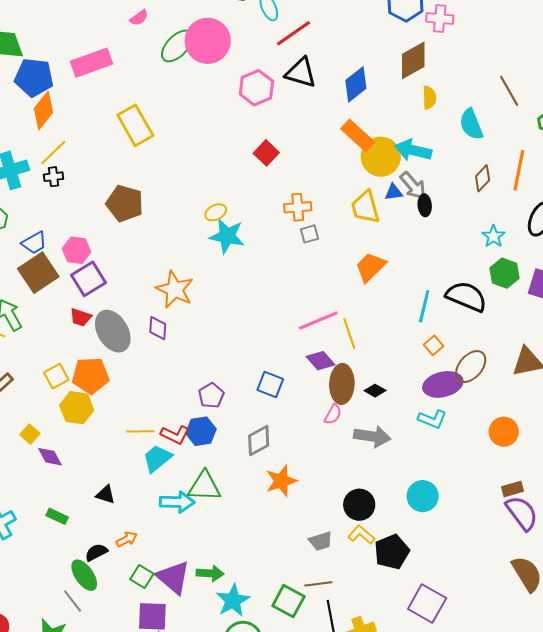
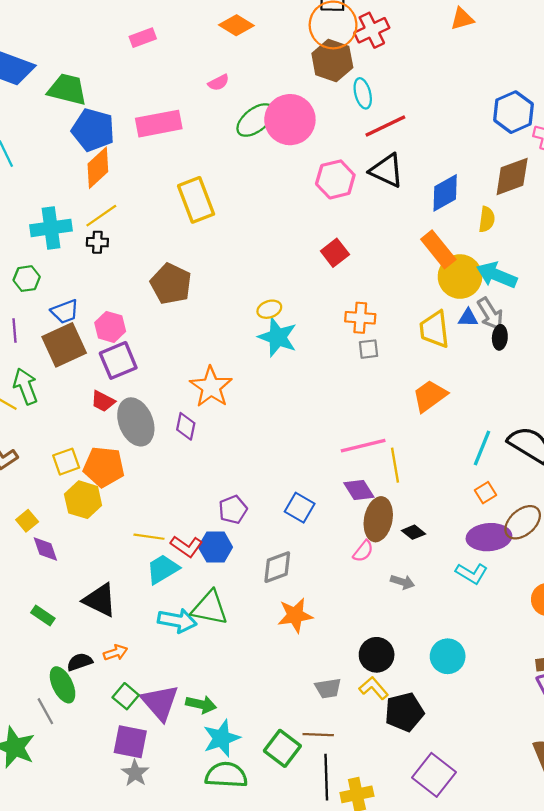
yellow semicircle: (429, 98) -> (487, 219), moved
gray arrow: (372, 436) -> (402, 582), size x0.6
black triangle: (106, 495) -> (100, 600), size x1.6

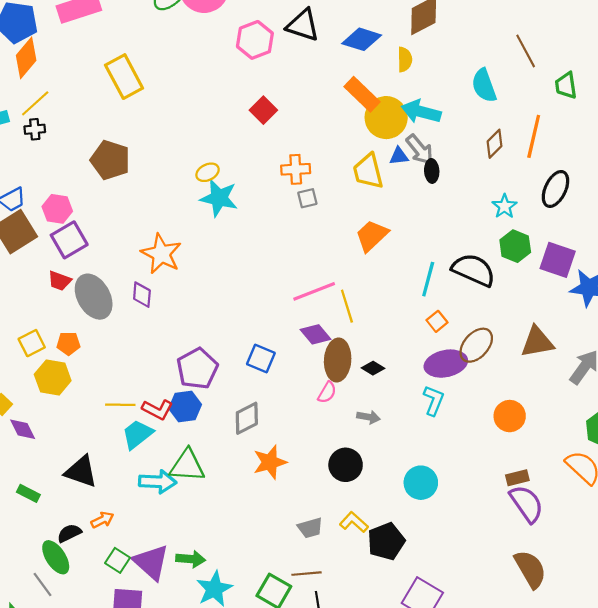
blue diamond: (445, 193) -> (362, 39), turned 54
orange pentagon: (104, 467) -> (68, 343), size x0.6
purple pentagon: (233, 510) -> (197, 369), size x1.5
cyan L-shape: (472, 573) -> (434, 400), turned -92
black circle: (377, 655) -> (346, 465), moved

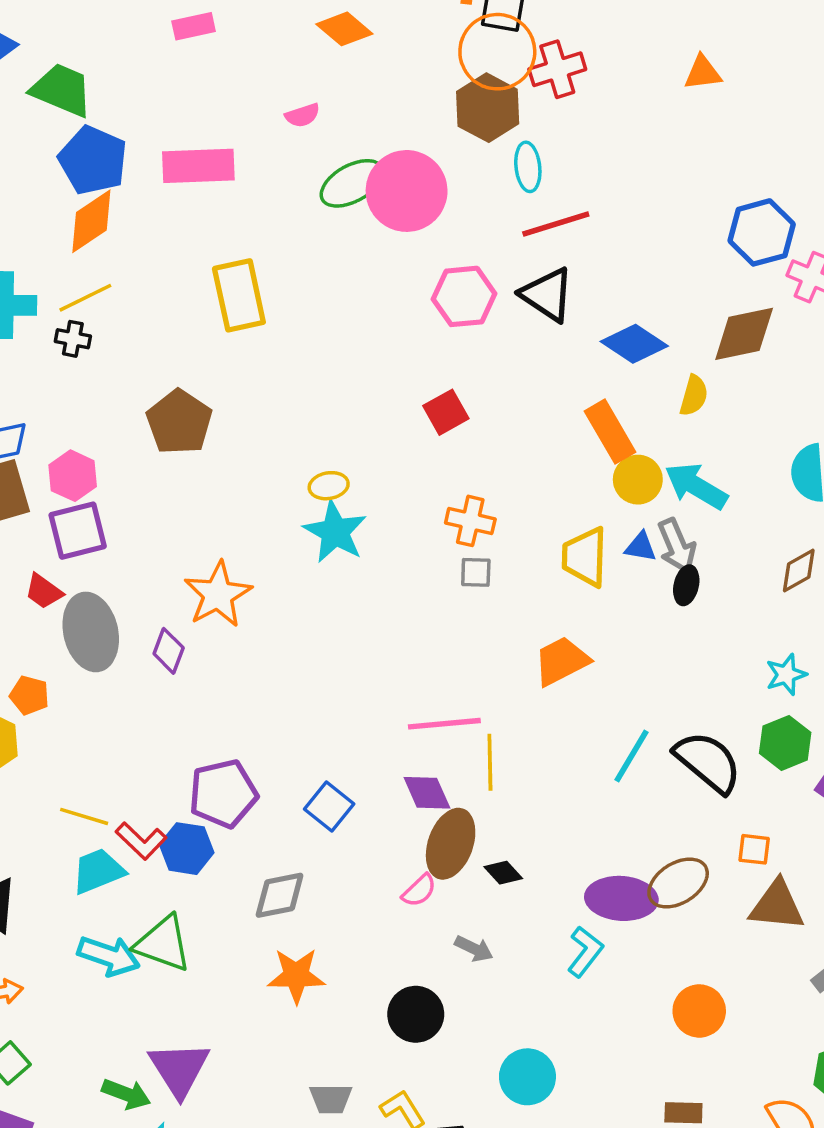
yellow circle: (386, 118) -> (638, 480), size x0.7
orange square: (437, 321) -> (754, 849), moved, turned 30
purple triangle: (151, 562) -> (179, 1069), moved

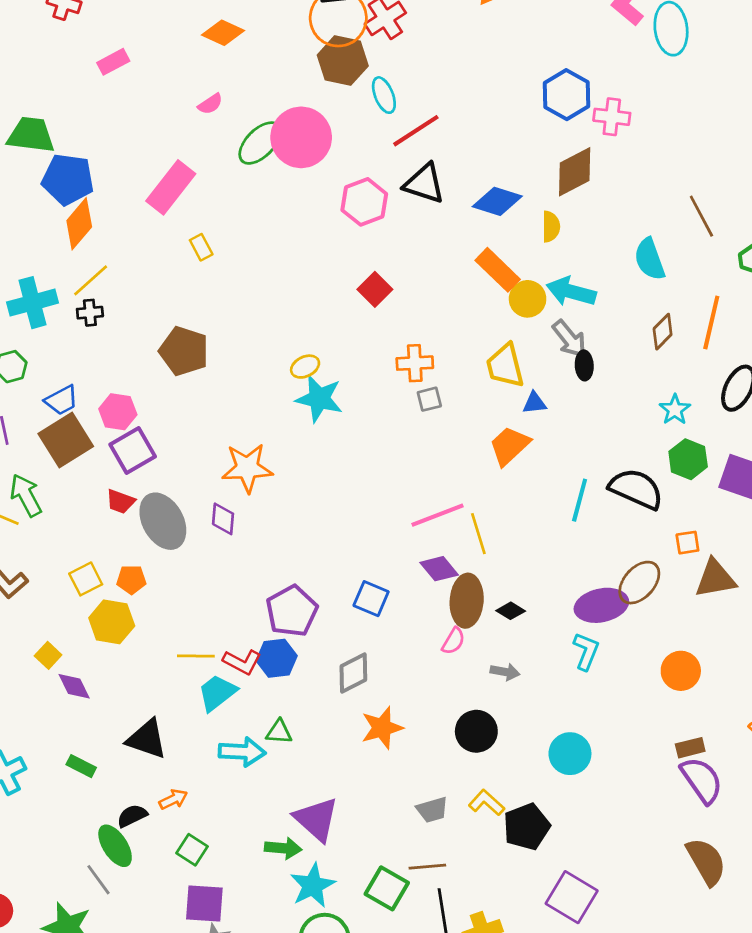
pink rectangle: (198, 166) -> (171, 187), moved, turned -34
yellow rectangle: (239, 295) -> (201, 247), size x0.5
blue triangle: (641, 547) -> (534, 403), moved
orange star: (218, 594) -> (247, 468), turned -30
green triangle: (163, 944) -> (279, 732), size x0.6

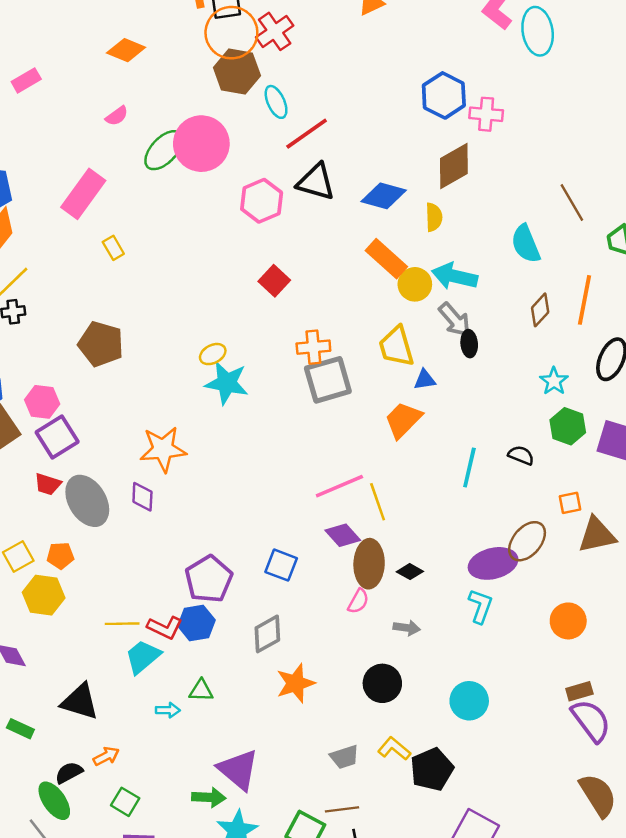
gray square: (429, 399) -> (328, 380), size x2.0
black semicircle: (636, 489) -> (521, 455), size x0.5
cyan arrow: (242, 752) -> (168, 710), size x0.6

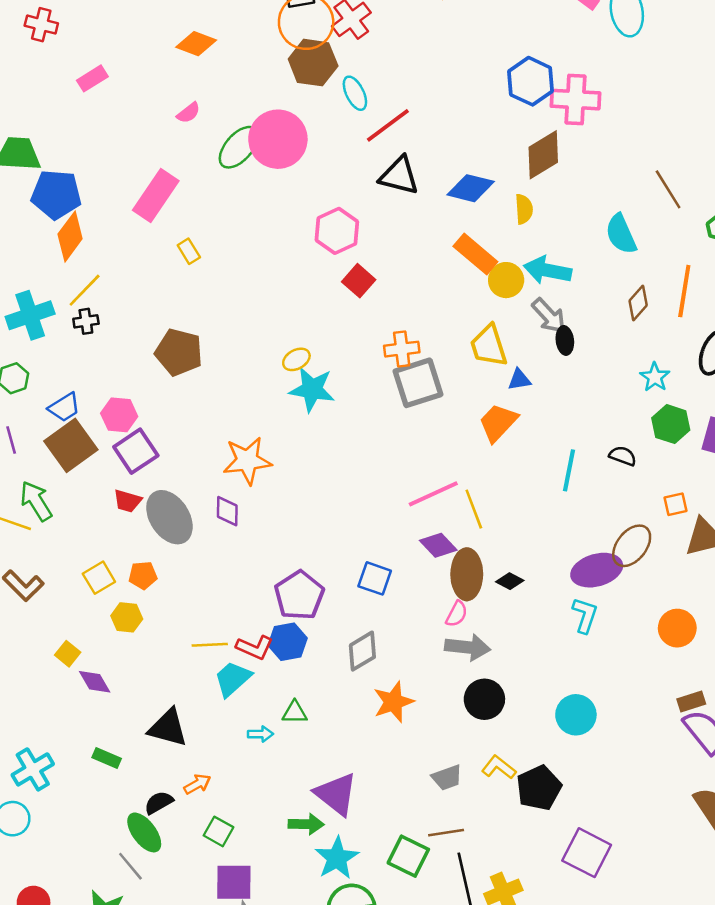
pink cross: (486, 114) -> (576, 100), size x1.4
pink hexagon: (262, 201) -> (337, 231), moved
yellow hexagon: (44, 595) -> (127, 617), size x0.7
gray arrow: (407, 628) -> (468, 647), moved, size x1.6

